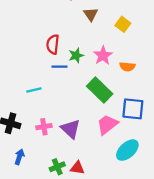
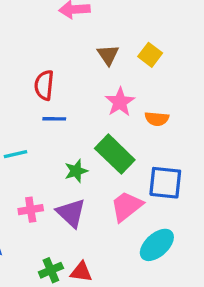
brown triangle: (91, 14) -> (108, 55), moved
green star: (76, 55) -> (76, 171), moved

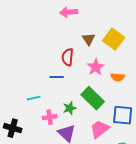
yellow square: (150, 55) -> (114, 39), size x1.5
red semicircle: (44, 85) -> (68, 57), moved
pink cross: (31, 210) -> (50, 117), moved

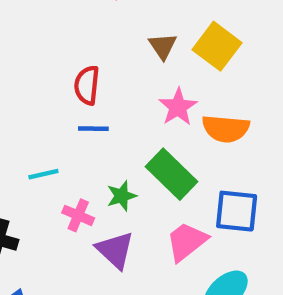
red semicircle: (68, 57) -> (87, 85), moved
orange semicircle: (118, 77) -> (226, 129), size x1.5
pink cross: (50, 117) -> (78, 215), turned 32

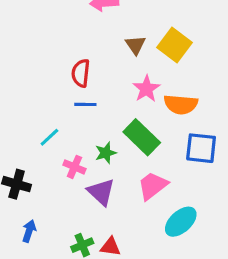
cyan line: (43, 174) -> (49, 137), turned -30
blue square: (237, 211) -> (201, 148), moved

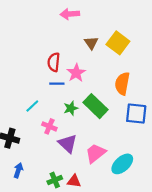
pink star: (146, 89) -> (76, 73), moved
orange semicircle: (181, 104) -> (122, 84), turned 95
green star: (106, 153) -> (71, 108), moved
pink trapezoid: (153, 186) -> (95, 153), moved

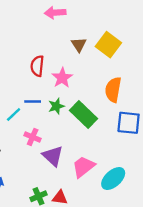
blue line: (57, 84) -> (33, 101), moved
green star: (71, 108) -> (56, 106), moved

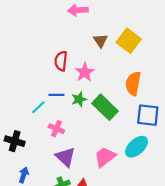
purple triangle: (53, 156) -> (65, 157), moved
cyan ellipse: (113, 179) -> (137, 147), moved

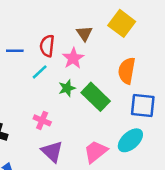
brown triangle: (100, 41) -> (84, 33), moved
blue line: (56, 95) -> (15, 51), moved
cyan line: (38, 107) -> (40, 72), moved

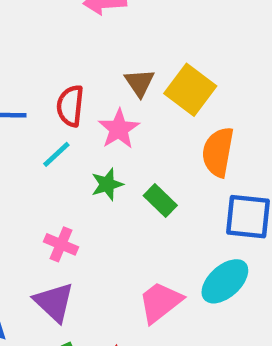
yellow square: (122, 23) -> (190, 90), moved
green rectangle: (96, 97) -> (160, 201), size x0.6
purple triangle: (52, 152) -> (54, 302), moved

